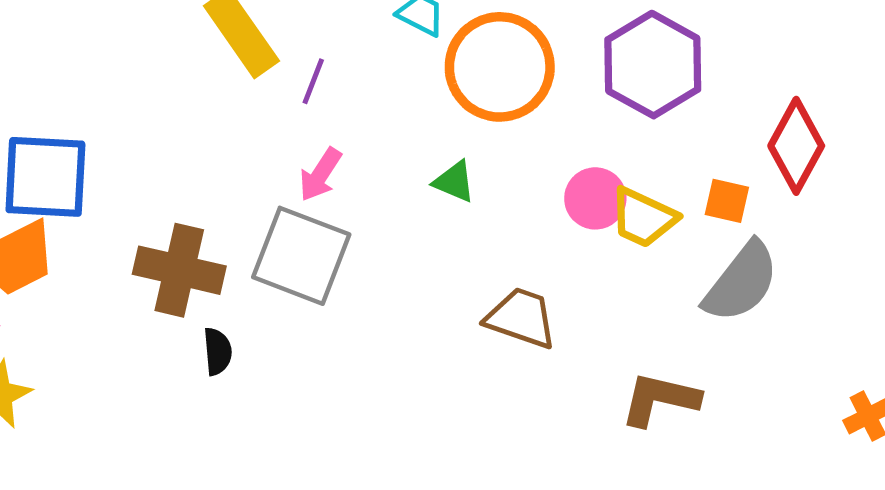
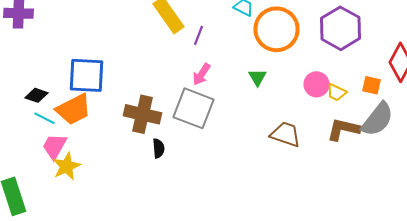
green triangle: (454, 182) -> (258, 77), turned 36
yellow trapezoid: (643, 218) -> (336, 92), size x0.7
brown L-shape: (660, 399) -> (344, 129), moved

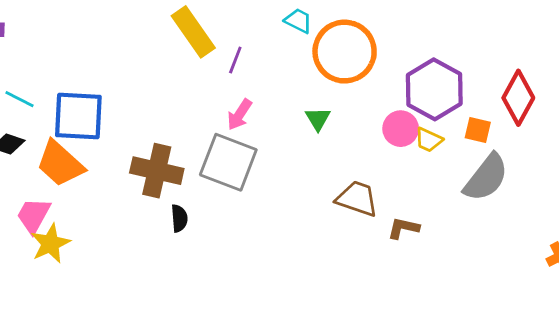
purple hexagon: (340, 28) -> (434, 89), moved
orange trapezoid: (74, 109) -> (60, 164), turned 69
cyan line: (44, 118) -> (20, 99), moved
brown L-shape: (344, 129) -> (403, 228), moved, size x0.7

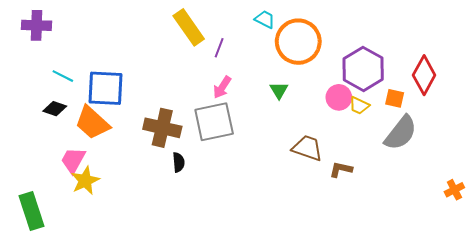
gray square: (228, 162) -> (214, 122), turned -33

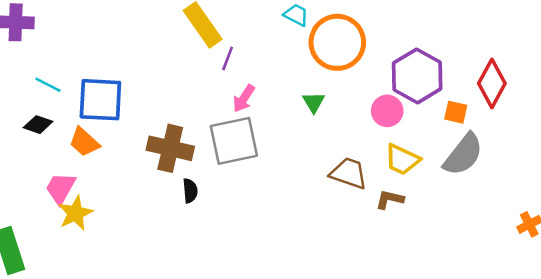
purple line: (219, 48) -> (228, 59), moved
yellow trapezoid: (359, 105) -> (402, 160), moved, size x1.4
orange trapezoid: (92, 123) -> (84, 142), size x0.7

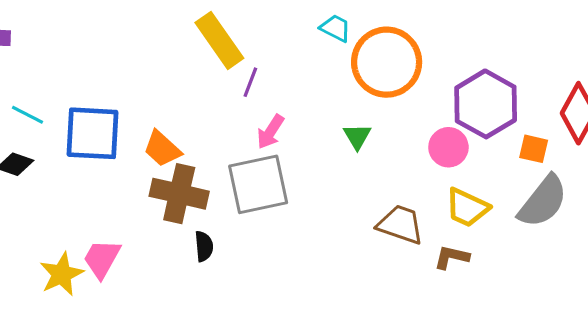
orange trapezoid: (84, 142) -> (162, 149), moved
pink trapezoid: (60, 188) -> (102, 259), moved

